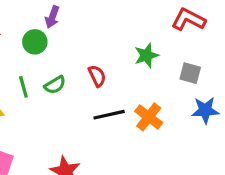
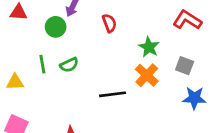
green star: (146, 55) -> (149, 47), turned -30
red semicircle: (97, 76) -> (109, 23), moved
orange cross: (149, 117) -> (147, 75), moved

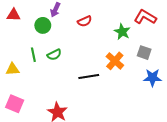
red semicircle: (109, 23) -> (85, 21), turned 88
green star: (149, 47) -> (122, 32), moved

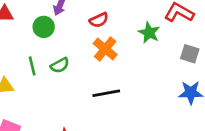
gray square: (144, 53) -> (190, 54), moved
orange cross: (115, 61) -> (105, 49), moved

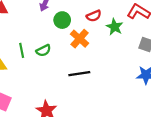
red semicircle: (99, 20) -> (94, 16), moved
green circle: (44, 27) -> (62, 20), moved

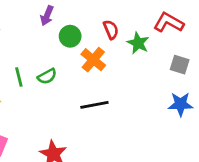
red semicircle: (94, 16) -> (111, 30), turned -88

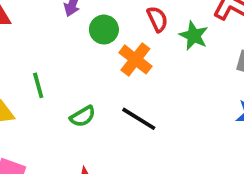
green semicircle: (47, 76) -> (83, 116), moved
black line: (94, 105) -> (139, 119), turned 44

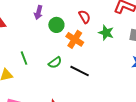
green star: (194, 36) -> (106, 33), moved
green semicircle: (83, 116) -> (55, 63), moved

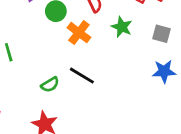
green semicircle: (55, 63) -> (50, 85), moved

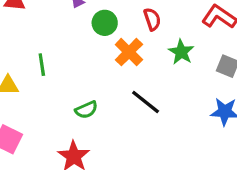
black line: (82, 76) -> (146, 102), moved

